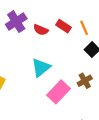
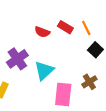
purple cross: (16, 22) -> (17, 59), moved
pink rectangle: (58, 92) -> (63, 94), turned -35

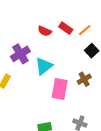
orange line: (86, 28) -> (85, 30), turned 72

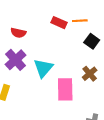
orange line: (85, 30) -> (80, 21), turned 48
red semicircle: (45, 31) -> (18, 33), moved

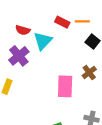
cyan triangle: (43, 68) -> (43, 41), moved

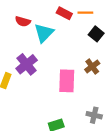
purple cross: (19, 56) -> (27, 64), moved

